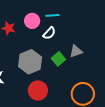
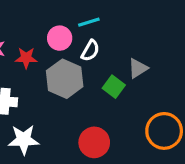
gray hexagon: (30, 62) -> (65, 79), moved

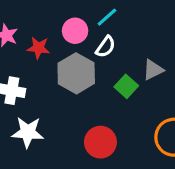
cyan line: (89, 22) -> (107, 17), turned -30

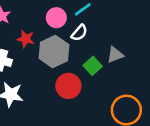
red star: (38, 48) -> (26, 39), moved
red circle: (100, 142) -> (68, 86), moved

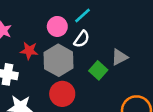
red circle: (68, 86) -> (62, 94), moved

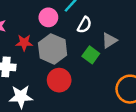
white semicircle: (82, 39) -> (84, 25), moved

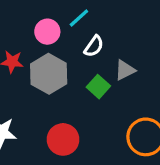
red circle: (59, 80) -> (63, 139), moved

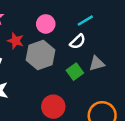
cyan line: (79, 18) -> (85, 21), moved
red circle: (63, 139) -> (53, 107), moved

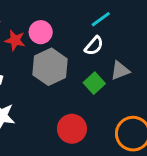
pink circle: (46, 24) -> (41, 32), moved
red star: (16, 41) -> (15, 40), moved

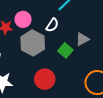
white semicircle: (94, 46) -> (52, 25), moved
red circle: (72, 129) -> (45, 79), moved

